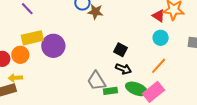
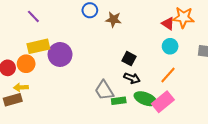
brown star: (95, 12) -> (114, 20), moved

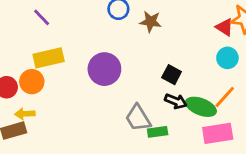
purple circle: (60, 54) -> (104, 69), moved
green ellipse: (145, 99) -> (201, 107), moved
pink rectangle: (163, 102) -> (218, 133), turned 30

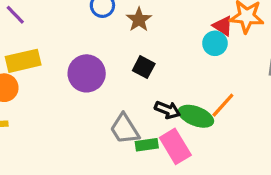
brown star: (151, 22) -> (139, 20), turned 30
cyan circle: (227, 58) -> (215, 43), moved
black square: (172, 75) -> (144, 67), moved
pink rectangle: (218, 133) -> (175, 146), moved, turned 68

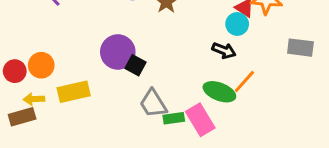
yellow rectangle: (23, 61) -> (74, 92), moved
black square: (144, 67) -> (135, 65), moved
black arrow: (167, 110) -> (224, 51), moved

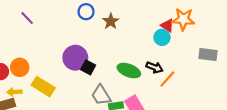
black arrow: (224, 51) -> (154, 67), moved
yellow rectangle: (74, 92) -> (43, 87), turned 45
green ellipse: (219, 92) -> (129, 71), moved

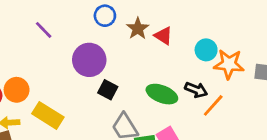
purple line: (27, 18) -> (44, 30), moved
orange star: (183, 19) -> (229, 64), moved
red triangle: (167, 26) -> (163, 36), moved
purple circle: (75, 58) -> (89, 60), moved

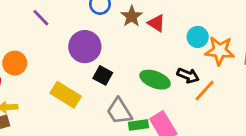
orange circle: (17, 90) -> (15, 63), moved
yellow rectangle: (48, 115) -> (66, 95), moved

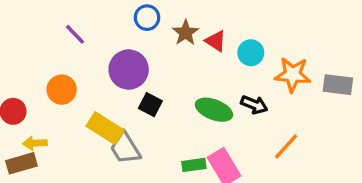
cyan circle: (198, 37) -> (251, 53), moved
orange circle: (15, 63) -> (62, 90), moved
orange line: (205, 91) -> (286, 147), moved
gray trapezoid: (119, 111) -> (125, 148), moved

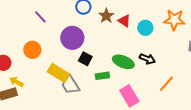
orange star: (293, 75) -> (174, 20), moved
yellow arrow: (35, 143) -> (16, 82), turned 32
green rectangle: (194, 165) -> (102, 76), moved

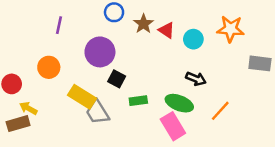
purple line: (40, 17) -> (59, 25), turned 56
green ellipse: (123, 62) -> (179, 103), moved

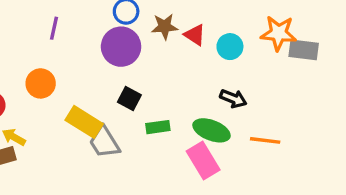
brown star: (143, 24) -> (165, 26), turned 30
purple circle: (100, 52) -> (121, 47), moved
gray rectangle: (260, 63) -> (304, 50), moved
orange line: (220, 111) -> (265, 140), turned 55

